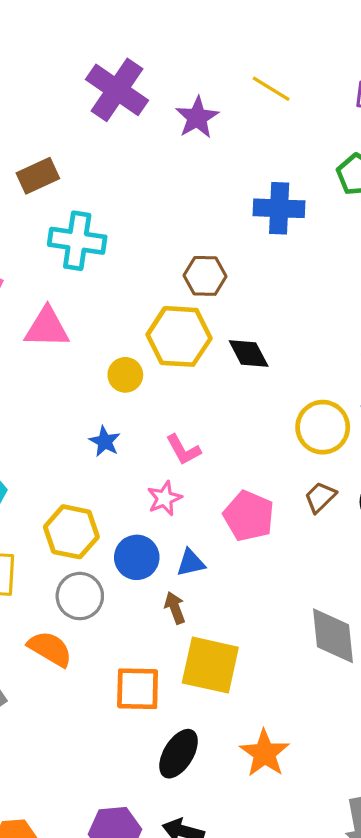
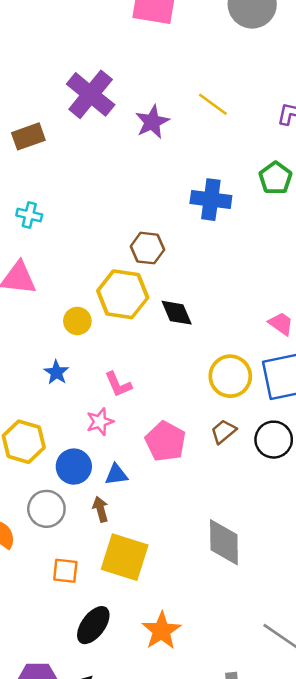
brown rectangle: (38, 176) -> (28, 136), moved
cyan cross: (77, 241) -> (29, 215), moved, size x0.6
gray circle: (80, 596) -> (46, 509), moved
orange square: (138, 689) -> (65, 571), size x0.7

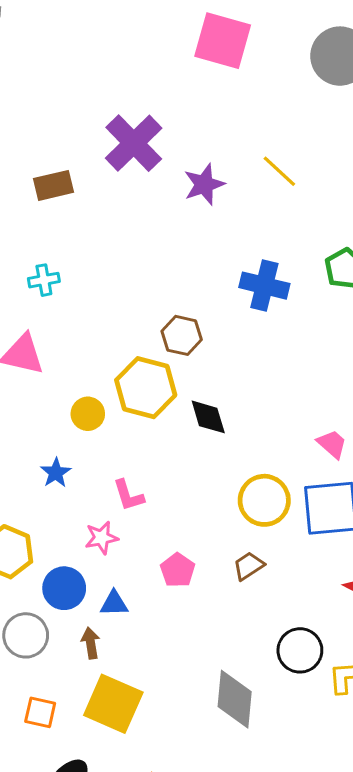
cyan cross: (29, 215) -> (44, 280), turned -30
black circle: (274, 440) -> (300, 650), moved
pink pentagon: (165, 441) -> (178, 570), size x0.7

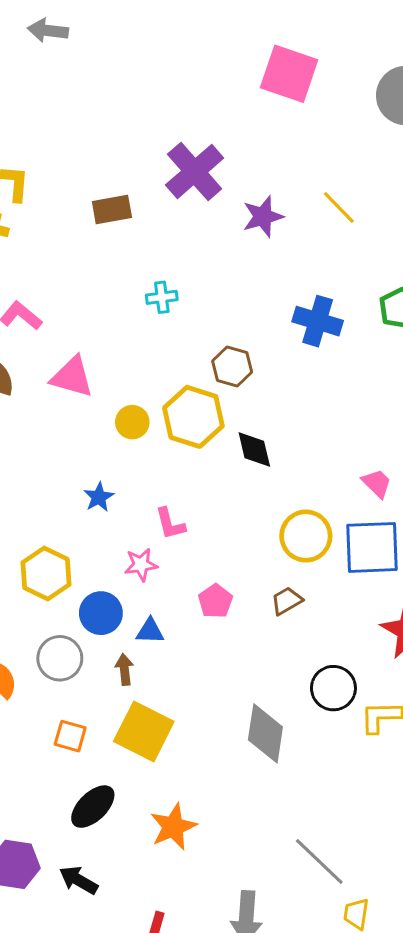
cyan cross: (44, 280) -> (162, 297), moved
yellow circle: (88, 414) -> (132, 422), moved

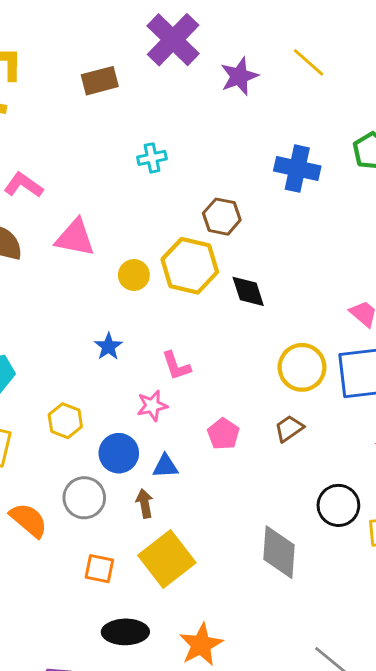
yellow hexagon: (46, 574) -> (65, 421), size x0.7
yellow square: (144, 731) -> (167, 559), turned 30
black ellipse: (93, 807) -> (125, 632), turned 48

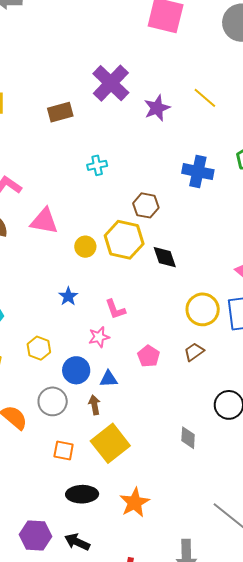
gray diamond: (279, 552) -> (188, 438), size x0.6

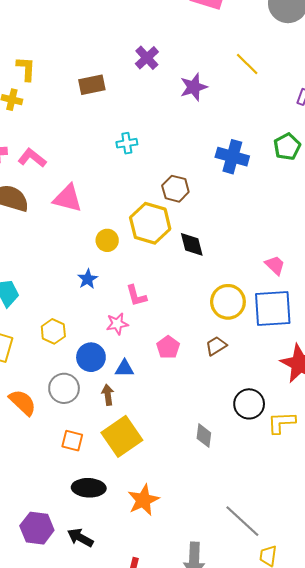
purple cross: (111, 83) -> (147, 58), size x0.6
yellow line: (205, 98) -> (247, 64), moved
yellow circle: (85, 247) -> (107, 240), moved

